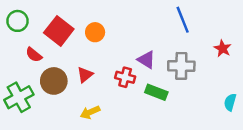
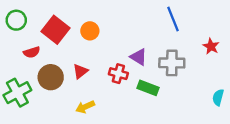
red semicircle: (34, 55) -> (32, 52), turned -56

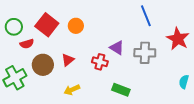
green circle: (16, 20) -> (14, 27), moved
red star: (211, 46) -> (178, 39), size x1.6
green rectangle: (148, 88) -> (121, 90), moved

